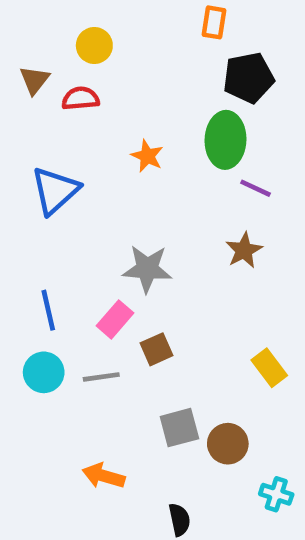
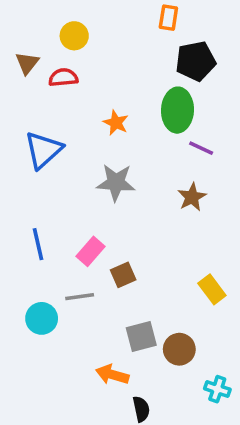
gray star: (147, 269) -> (116, 183), moved
cyan circle: (44, 372) -> (42, 318), moved
orange arrow: (104, 476) -> (112, 375), moved

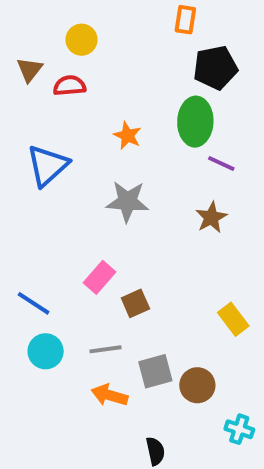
blue line: (38, 244) -> (34, 303), moved, turned -44
gray line: (80, 297) -> (105, 349), moved
orange arrow: (112, 375) -> (109, 395), moved

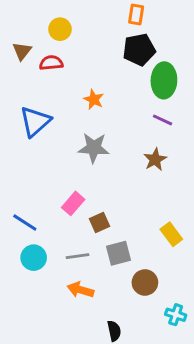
black pentagon: (215, 68) -> (139, 50), moved
green ellipse: (195, 122) -> (164, 80), moved
gray square: (155, 371) -> (119, 253), moved

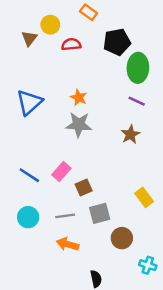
orange rectangle: (136, 15) -> (89, 12), moved, turned -63
brown triangle: (22, 51) -> (29, 38), moved
red semicircle: (51, 63) -> (71, 44), moved
orange star: (94, 99) -> (79, 97), moved
blue line: (25, 222) -> (29, 175), moved

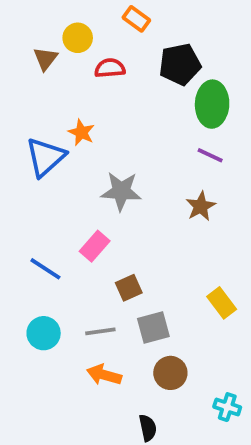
orange star: (79, 97) -> (81, 132), moved
pink rectangle: (61, 171) -> (95, 246), moved
brown circle: (122, 238) -> (170, 373), moved

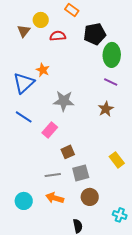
blue line: (45, 269) -> (24, 117), moved
cyan circle: (44, 333) -> (24, 201), moved

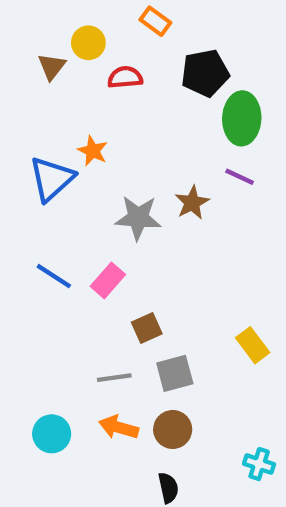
brown star: (106, 109) -> (192, 203), moved
blue line: (24, 117) -> (54, 276), moved
brown circle: (90, 197) -> (173, 429), moved

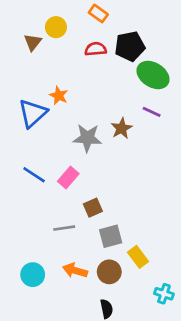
red semicircle: (125, 77) -> (96, 49), moved
green ellipse: (242, 118) -> (153, 75), turned -60
yellow rectangle: (253, 345) -> (138, 257), moved
gray line: (114, 378) -> (64, 228), moved

